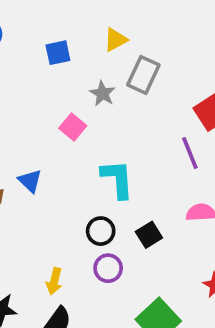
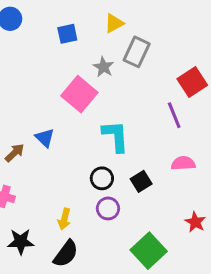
pink square: (73, 127) -> (79, 94), size x1.6

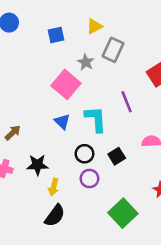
purple line: (174, 115) -> (127, 102), moved
blue triangle: (45, 138) -> (62, 122), moved
black star: (21, 242) -> (37, 165), moved

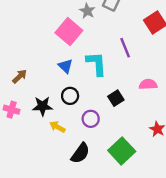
black circle: (84, 154) -> (70, 96), moved
yellow arrow: (54, 187) -> (57, 127), turned 105
black semicircle: (55, 216) -> (80, 153), moved

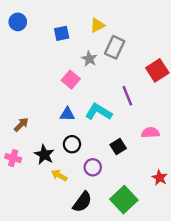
pink square: (69, 32) -> (71, 80), size x0.7
cyan L-shape: (96, 64) -> (99, 112), turned -55
blue triangle: (65, 66) -> (67, 114), turned -42
black star: (42, 106) -> (44, 155), turned 30

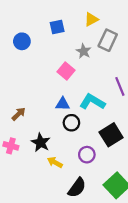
blue circle: (18, 22) -> (22, 41), moved
black circle: (72, 144) -> (71, 123), moved
black square: (118, 147) -> (111, 135), size x1.5

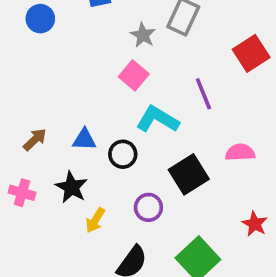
pink square: (66, 71) -> (134, 75), moved
blue triangle: (63, 104) -> (84, 140), moved
yellow arrow: (55, 162) -> (95, 220), turned -88

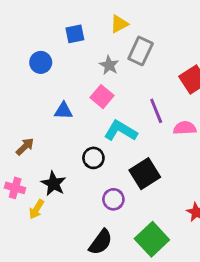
blue circle: (40, 19) -> (41, 62), moved
blue triangle: (84, 140) -> (64, 111), moved
pink semicircle: (240, 152) -> (185, 128), moved
yellow arrow: (95, 220) -> (36, 209), moved

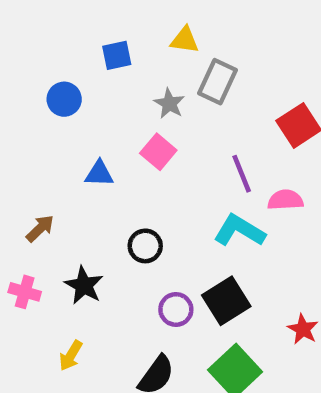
yellow triangle: (119, 24) -> (185, 40), turned 36
cyan L-shape: (121, 131) -> (239, 231), moved
black square: (145, 174) -> (226, 301), moved
yellow arrow: (36, 209) -> (71, 355), moved

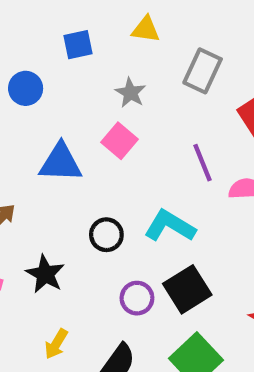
gray rectangle: (218, 82) -> (203, 71), moved
blue triangle: (99, 174) -> (61, 163), size x1.5
cyan L-shape: (239, 231) -> (170, 226), moved
yellow arrow: (71, 355) -> (56, 344), moved

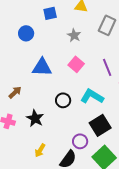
pink square: (120, 141) -> (76, 64), moved
purple circle: (137, 298) -> (80, 141), moved

